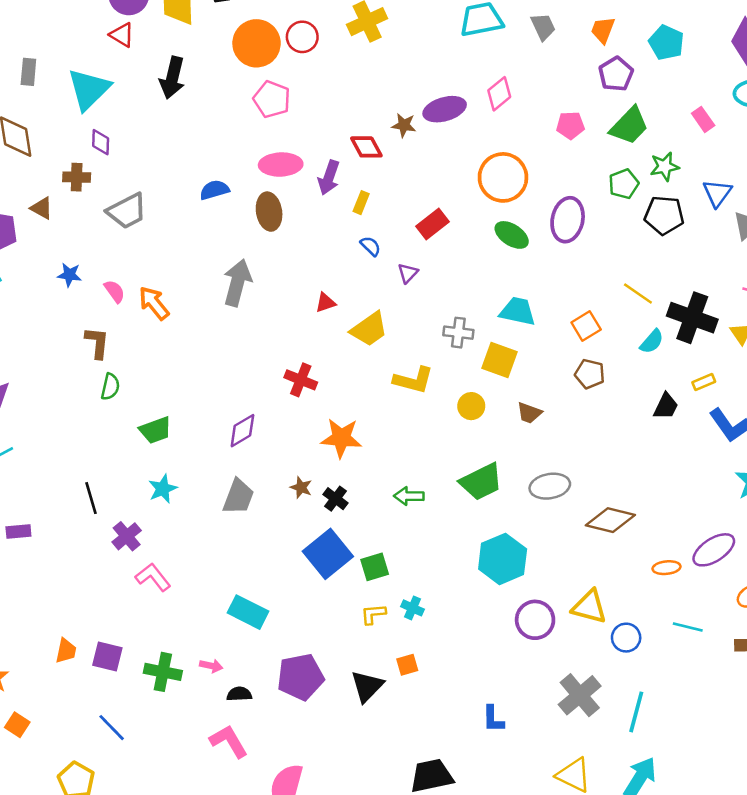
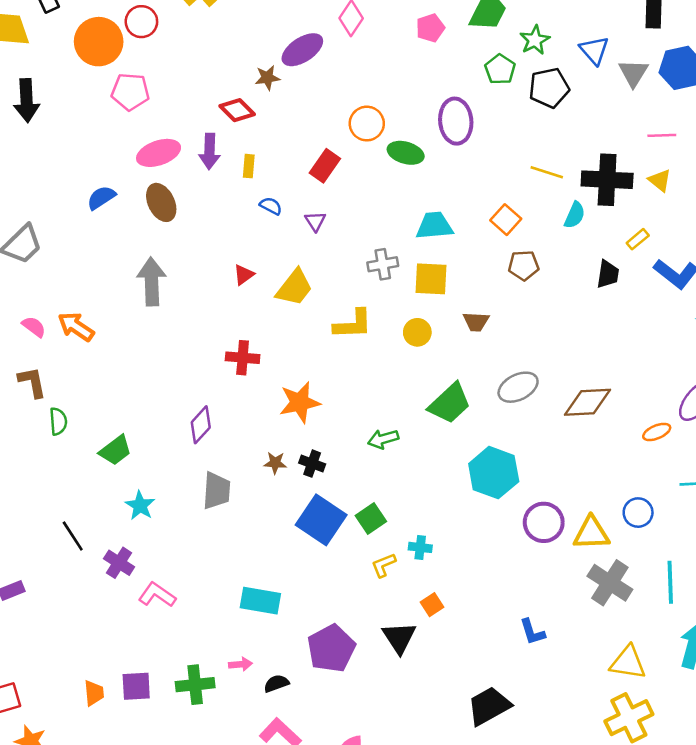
orange circle: (503, 177) -> (367, 124), moved, size x0.7
yellow triangle: (589, 607) -> (591, 533), moved

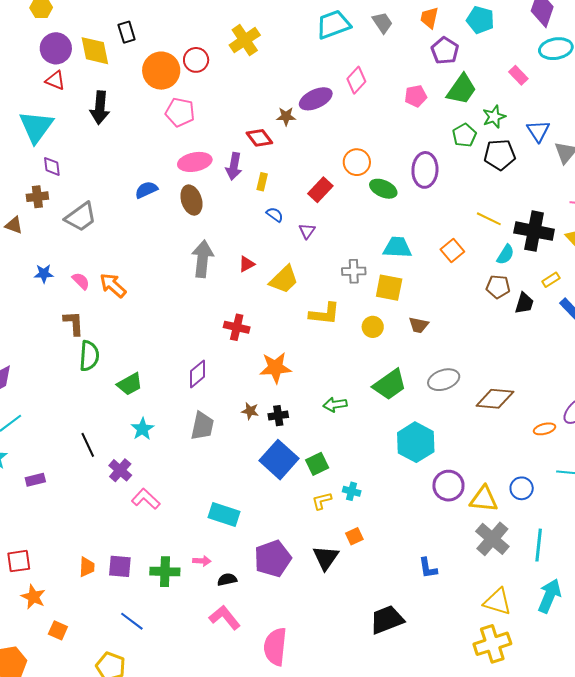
brown pentagon: (524, 265) -> (498, 287), moved
gray arrow: (152, 282) -> (202, 259), moved
green semicircle: (58, 421) -> (89, 356), size x1.4
black cross: (312, 464) -> (278, 416), turned -36

